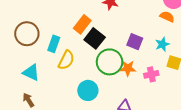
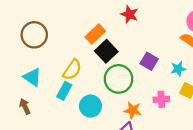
cyan rectangle: (54, 44) -> (64, 91), moved
orange star: (128, 68) -> (133, 110), moved

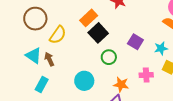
yellow semicircle: (72, 70) -> (58, 35), moved
green circle: (118, 79) -> (109, 57), size x0.6
cyan rectangle: (64, 91) -> (42, 85), moved
brown arrow: (25, 106) -> (49, 59), moved

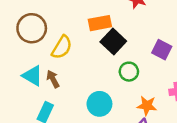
orange rectangle: (89, 18) -> (100, 23), turned 36

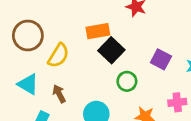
brown arrow: (53, 79) -> (59, 94), moved

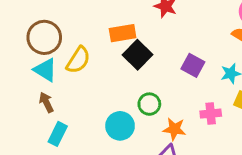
green circle: (127, 81) -> (149, 104), moved
cyan triangle: (28, 84) -> (45, 70), moved
brown arrow: (59, 94) -> (46, 102), moved

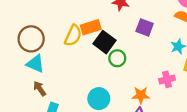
yellow semicircle: (78, 60) -> (73, 36), moved
purple square: (193, 65) -> (145, 27), moved
green circle: (149, 104) -> (117, 58), moved

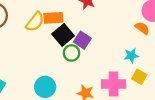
purple square: (145, 27) -> (82, 40), moved
pink cross: (167, 79) -> (114, 84), size x1.5

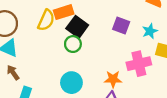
purple square: (82, 40) -> (121, 25), moved
green circle: (71, 53) -> (73, 44), moved

